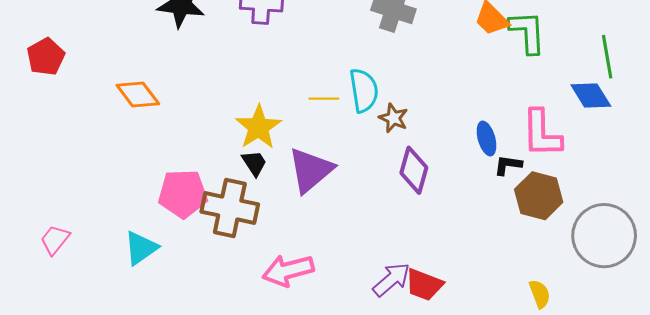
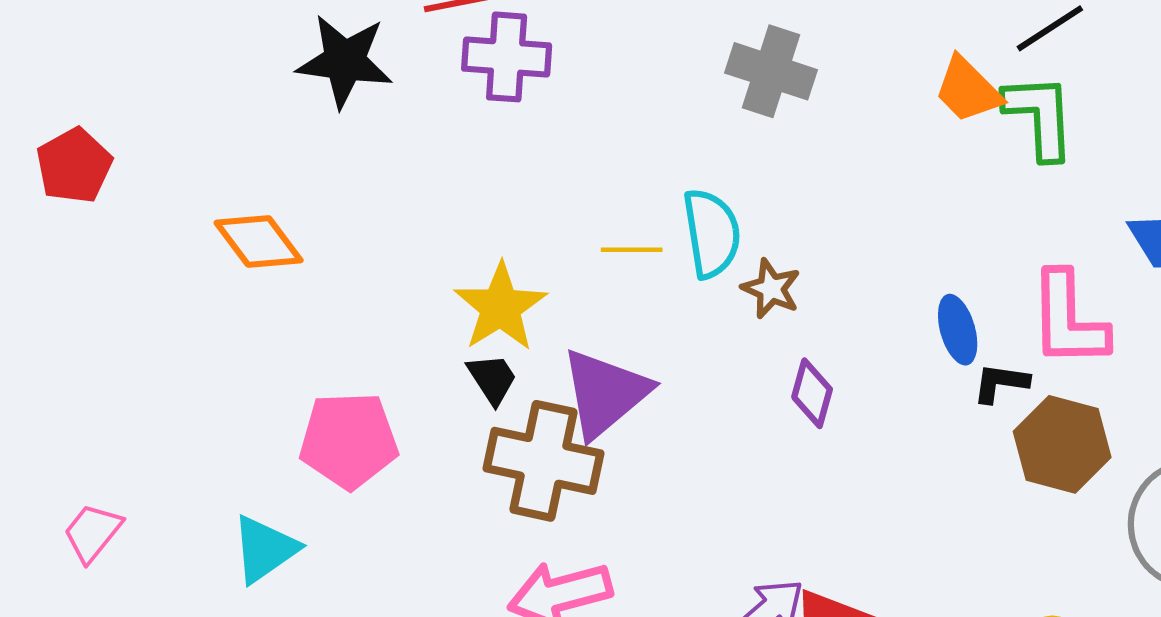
purple diamond: (414, 170) -> (812, 393), size x0.7
brown cross: (230, 208) -> (543, 461), moved

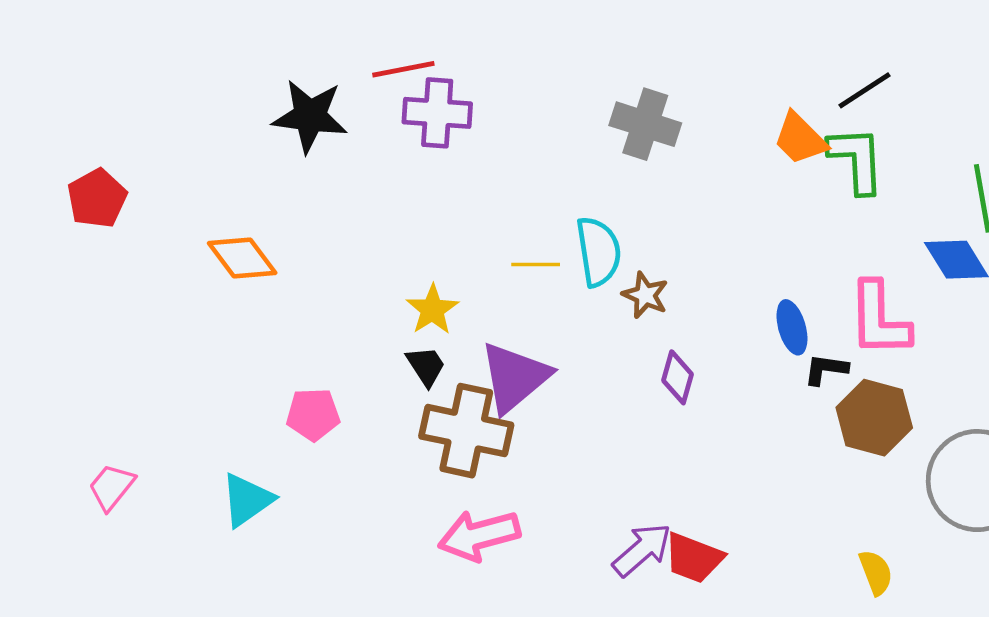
yellow star: (500, 307) -> (432, 310), size x0.7
pink pentagon: (349, 440) -> (313, 414), size x0.7

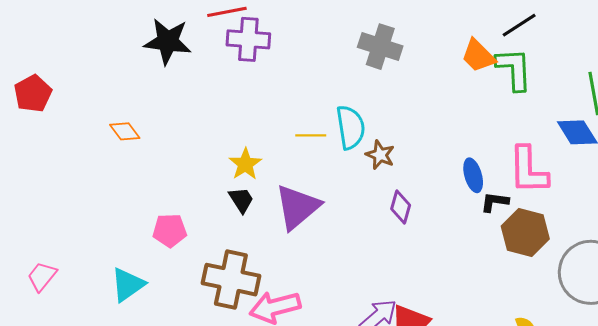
orange diamond: (242, 258) -> (125, 131), size x0.7
brown cross: (466, 431) -> (231, 280), moved

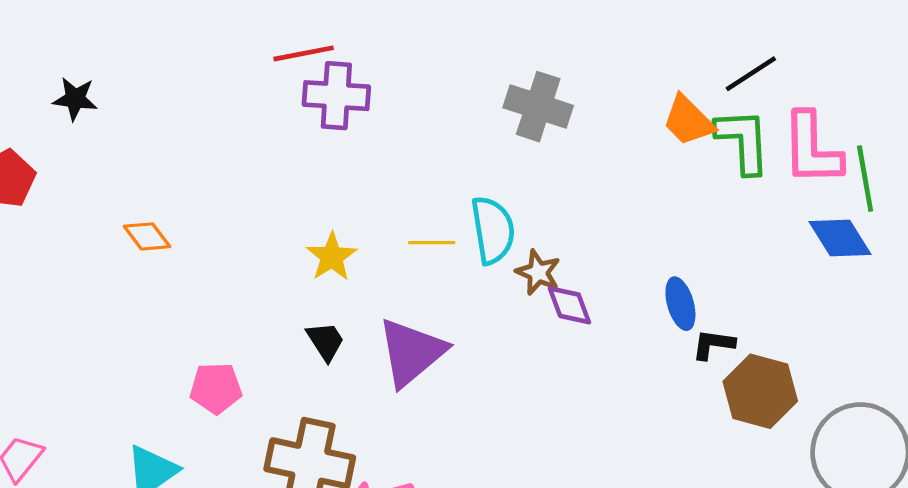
black star: (168, 41) -> (75, 99), moved, size x0.6
yellow star: (245, 164) -> (332, 257), moved
pink L-shape: (528, 170) -> (812, 149), moved
purple diamond: (401, 207) -> (569, 305), moved, turned -36

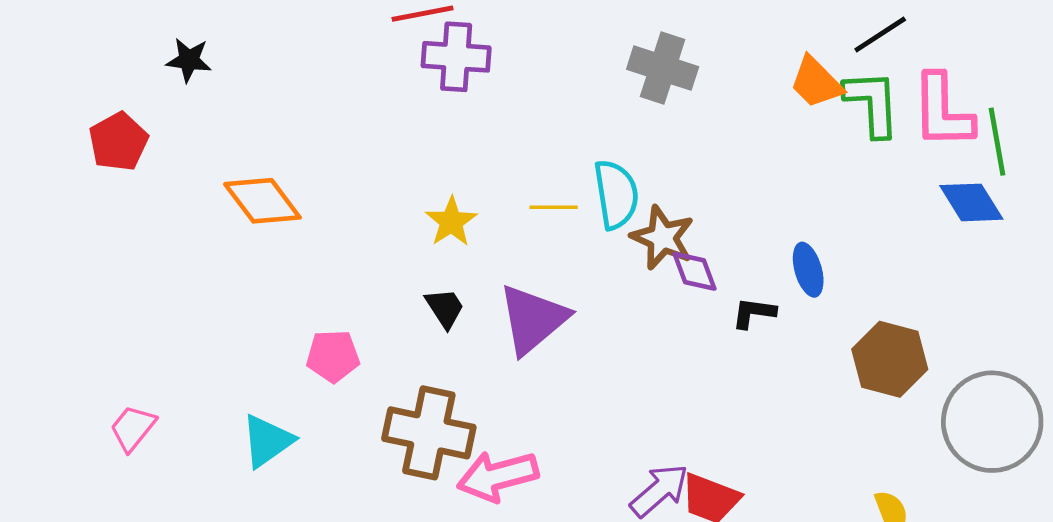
orange diamond: (147, 236) -> (262, 201), size x1.6
brown star: (538, 272) -> (663, 238), size x1.4
black L-shape: (713, 344) -> (754, 313), moved

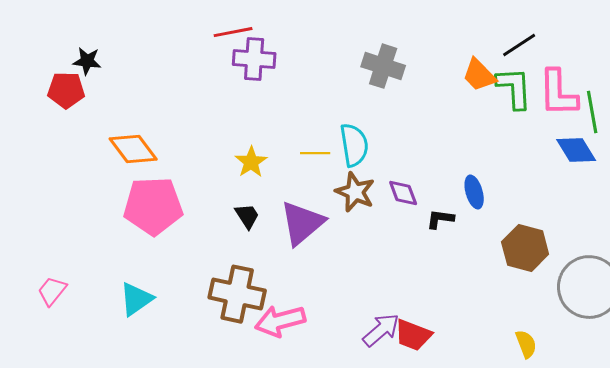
red pentagon: (118, 142) -> (66, 90), moved, turned 30
brown star: (663, 238) -> (355, 192), moved
pink pentagon: (333, 356) -> (153, 206), moved, size x1.8

